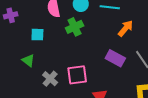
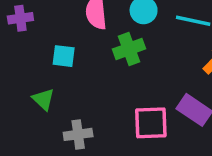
pink square: (77, 75) -> (151, 123), moved
gray cross: (50, 79) -> (78, 134), turned 35

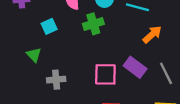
cyan square: (64, 56) -> (49, 26), turned -35

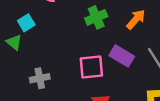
green cross: (93, 24) -> (96, 17), moved
green triangle: (34, 55) -> (14, 42), moved

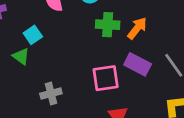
green cross: (96, 17) -> (108, 25), turned 30
orange arrow: (136, 19) -> (137, 28), moved

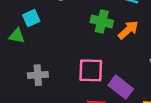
green triangle: (21, 56) -> (17, 36), turned -36
purple rectangle: (138, 64) -> (121, 87), moved

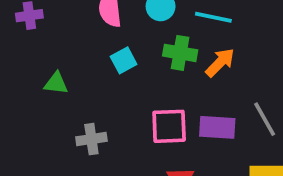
cyan square: (31, 18) -> (124, 60), moved
purple rectangle: (121, 87) -> (217, 127), moved, turned -30

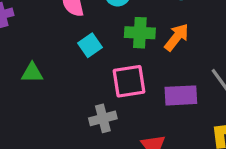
pink square: (169, 126) -> (129, 81), moved
gray cross: (91, 139) -> (103, 118), moved

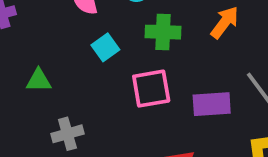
orange arrow: (177, 37) -> (225, 22), moved
gray cross: (103, 118) -> (67, 134), moved

